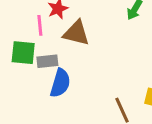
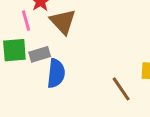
brown triangle: (76, 33) -> (63, 22), turned 44

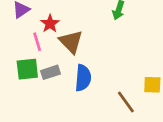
blue semicircle: (56, 73) -> (83, 78), moved

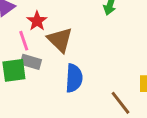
gray rectangle: (50, 72) -> (31, 62), moved, turned 36

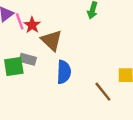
pink line: (24, 41) -> (20, 21), moved

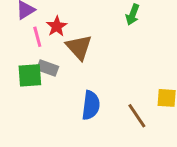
pink line: (20, 21) -> (37, 37), moved
blue semicircle: (64, 72) -> (91, 105), moved

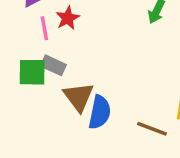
brown triangle: (79, 47) -> (78, 97), moved
brown line: (137, 116) -> (152, 129), turned -40

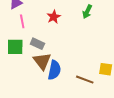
red star: (68, 18) -> (54, 17), moved
gray rectangle: (53, 65) -> (37, 44), moved

